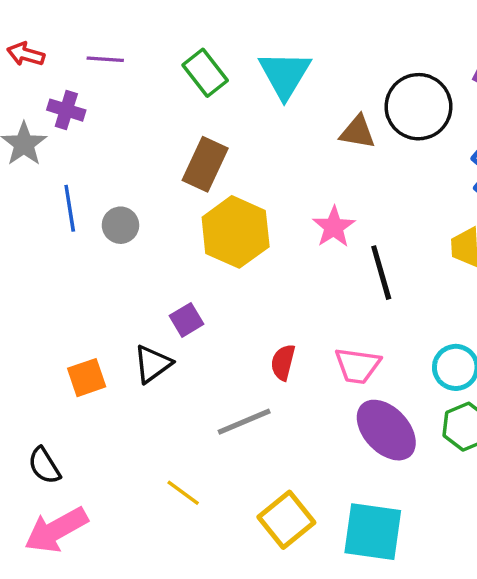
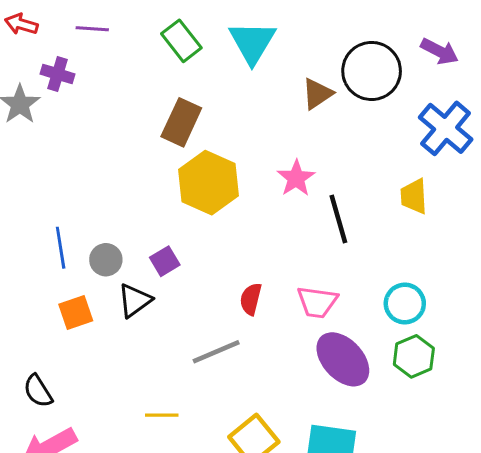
brown triangle: (358, 132) -> (317, 94), turned -44
blue line: (70, 208) -> (61, 248), moved
gray circle: (120, 225) -> (106, 260), moved
yellow line: (183, 493) -> (162, 415), turned -36

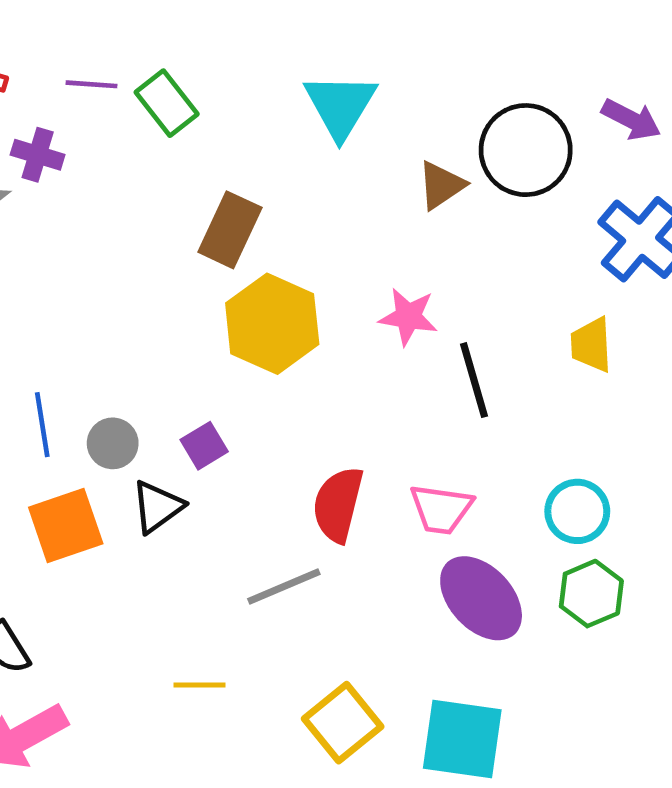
green rectangle: (181, 41) -> (167, 103), moved
pink star: (296, 178) -> (408, 317), turned -30
red semicircle: (251, 299) -> (338, 504), size x1.5
orange square: (76, 313) -> (66, 525), size x1.4

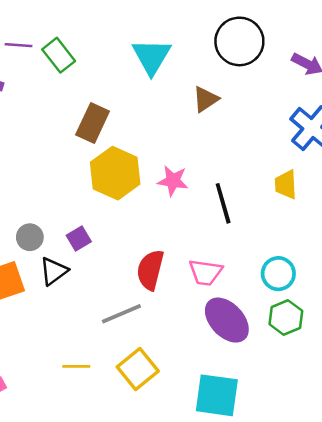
black circle: (526, 150) -> (239, 41), moved
pink star: (408, 317) -> (173, 181), moved
yellow square: (343, 723) -> (138, 369), moved

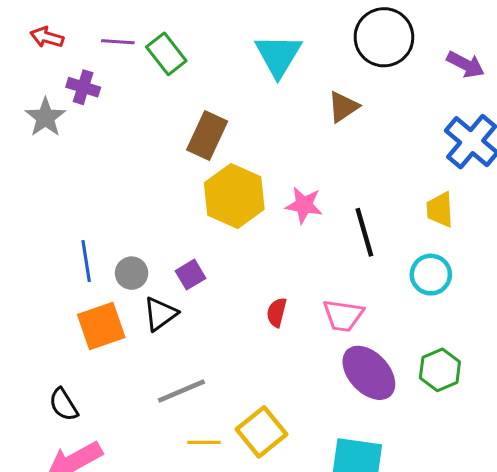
red semicircle: (150, 270) -> (277, 312), size x0.6
cyan circle: (278, 274) -> (431, 275), moved
gray line: (121, 314) -> (181, 391), moved
yellow line: (76, 366) -> (204, 442), moved

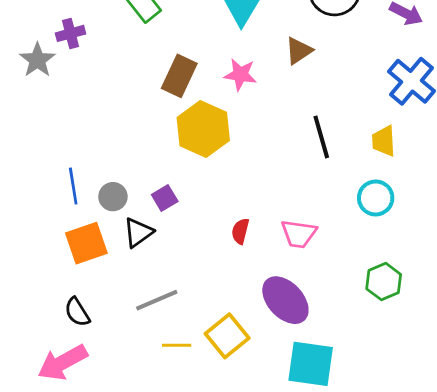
purple cross: (83, 87) -> (71, 33), turned -32
pink star: (304, 205) -> (240, 75), moved
black line: (364, 232) -> (321, 137), moved
purple ellipse: (369, 373) -> (285, 300), moved
black semicircle: (63, 405) -> (77, 312), moved

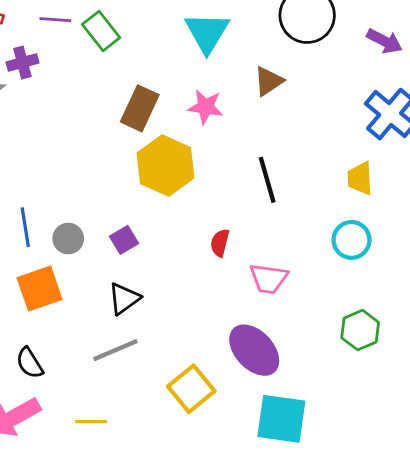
black line: (321, 137) -> (267, 180), moved
red semicircle: (240, 231) -> (220, 243), moved
black triangle: (138, 232) -> (124, 299), moved
yellow line: (177, 345) -> (91, 422), moved

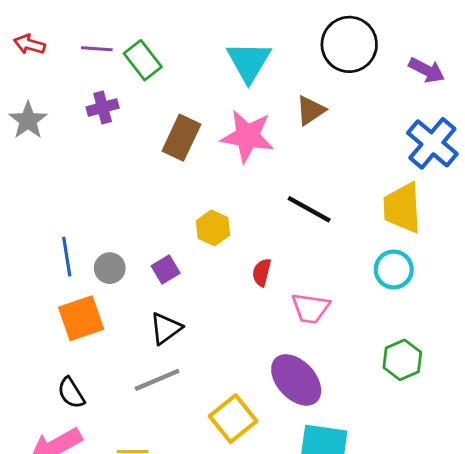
purple cross: (22, 63) -> (103, 108), moved
pink star: (206, 107) -> (247, 136), size x1.5
yellow hexagon: (165, 166) -> (213, 228), moved, size x0.6
yellow trapezoid: (360, 178) -> (402, 208), size x1.5
black line: (267, 180) -> (309, 209), turned -45

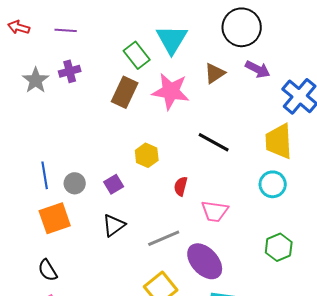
green rectangle: (143, 60) -> (137, 55), moved
purple arrow: (427, 70) -> (258, 69), moved
gray star: (28, 120) -> (36, 80), moved
gray line: (157, 380) -> (164, 238), moved

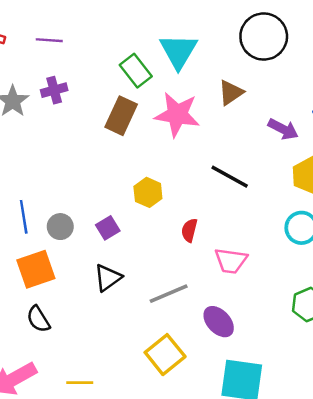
purple arrow: (258, 69) -> (283, 129), moved
purple ellipse: (205, 261) -> (219, 322), size x0.7
black semicircle: (48, 270) -> (38, 319), moved

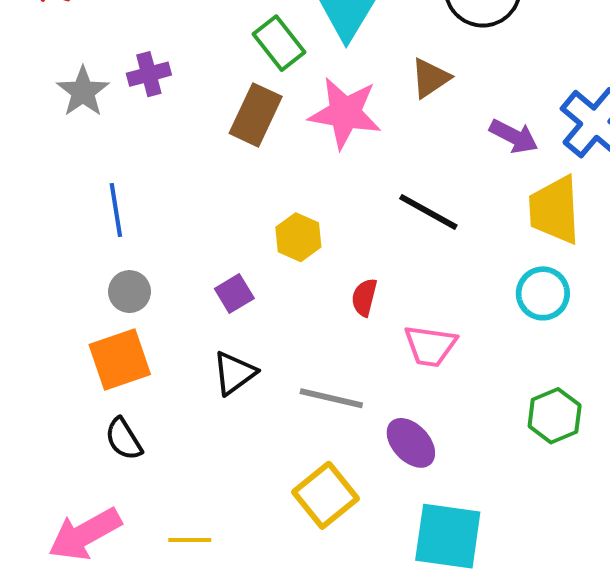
blue line: (24, 217) -> (116, 210), moved
gray circle: (60, 227) -> (129, 292), moved
gray line: (169, 294) -> (331, 398), turned 36

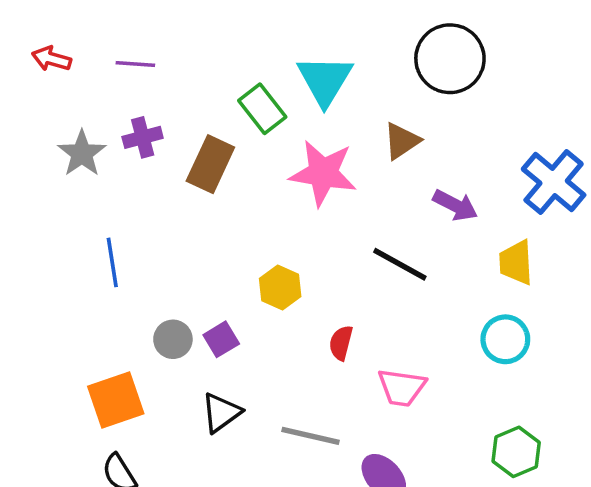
brown rectangle: (256, 115) -> (210, 164), moved
purple arrow: (514, 136) -> (455, 205), moved
yellow trapezoid: (555, 210) -> (516, 262), size x0.7
gray circle: (129, 292) -> (173, 339), moved

